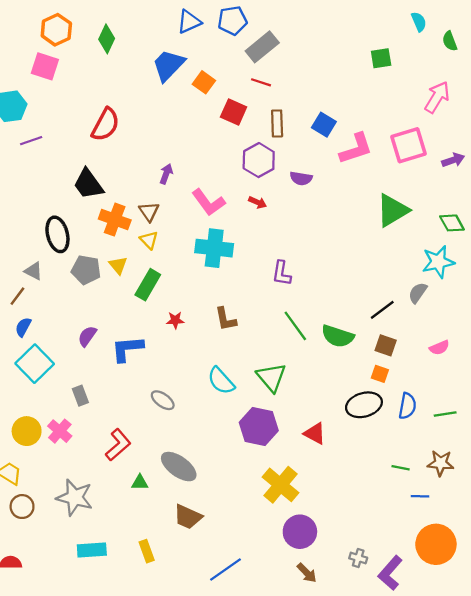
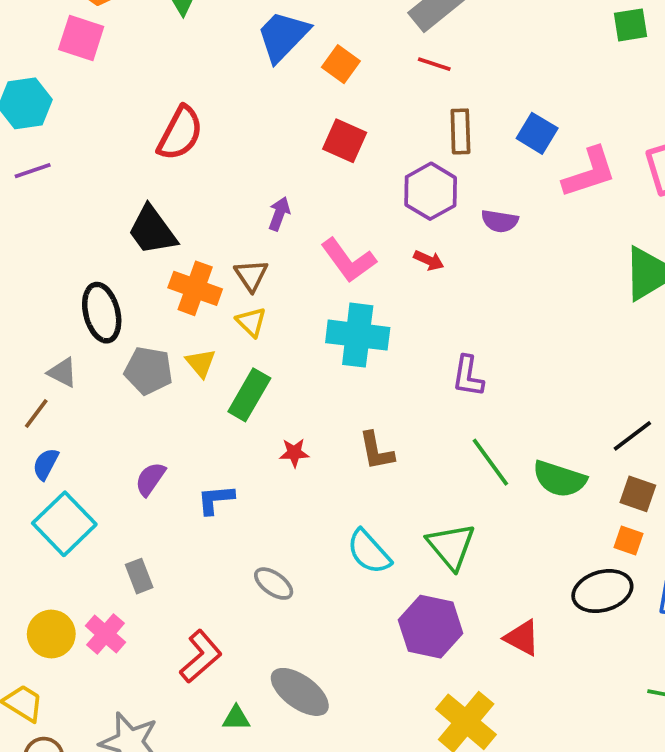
red square: (234, 112) -> (345, 141), moved
purple line: (31, 141) -> (33, 171), moved
blue L-shape: (127, 349) -> (216, 499), size x0.7

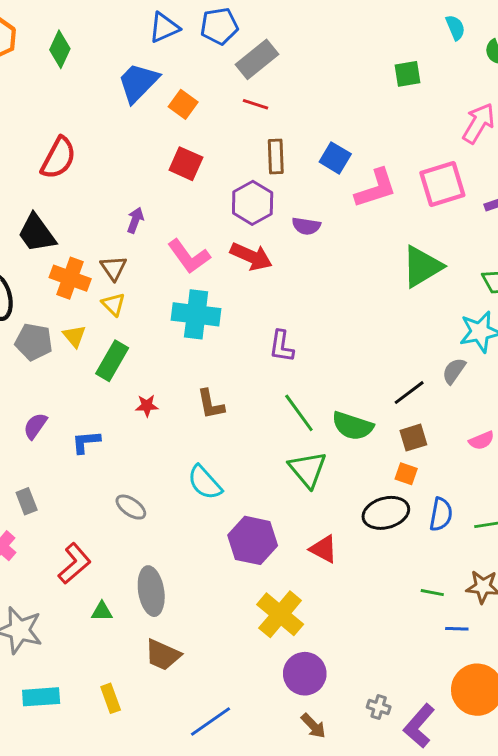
red arrow: (429, 260) -> (251, 256), size x1.8
brown square: (638, 494) -> (413, 438), turned -36
green triangle: (451, 546) -> (308, 469), moved
gray ellipse: (300, 692) -> (151, 591), turned 45

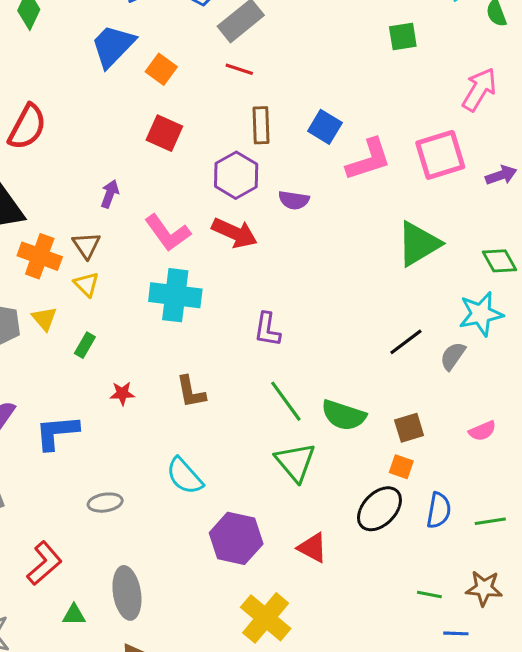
green rectangle: (112, 361) -> (85, 345), size x0.6
black line: (409, 393) -> (406, 342), moved
blue L-shape: (86, 442) -> (57, 432), size x1.4
gray ellipse: (131, 507) -> (105, 503), turned -44
black ellipse: (386, 513) -> (379, 509), turned -30

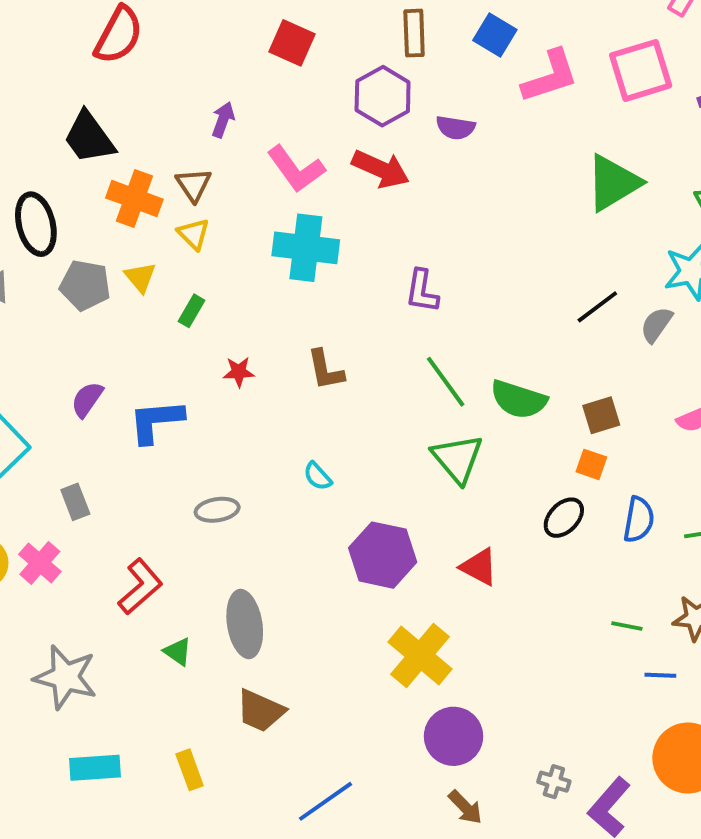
cyan semicircle: (185, 476) -> (318, 476), size x0.6
black ellipse: (379, 509) -> (564, 518), size x0.7
green triangle: (74, 615) -> (178, 652), turned 35

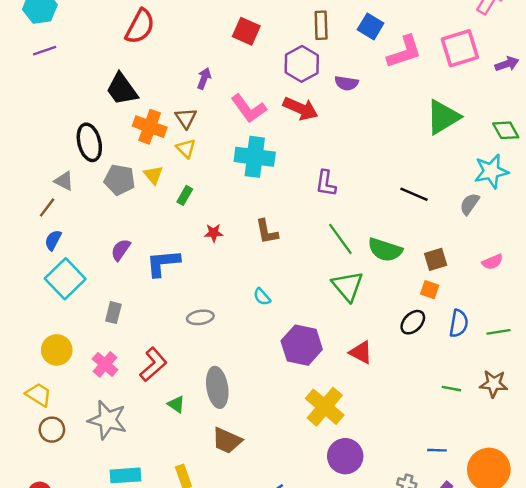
black line: (597, 307) -> (414, 194), moved, turned 60
gray rectangle: (75, 502) -> (113, 313), turned 35
pink cross: (40, 563) -> (105, 364), moved
blue line: (660, 675) -> (437, 450), moved

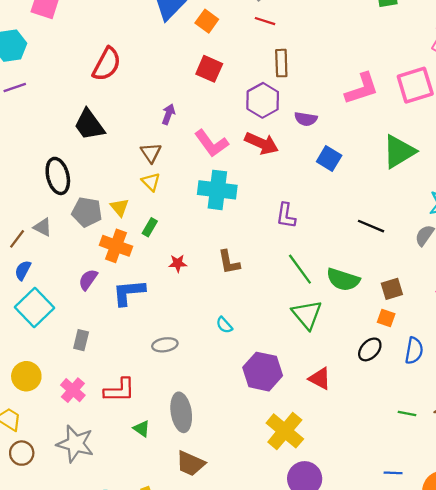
blue square: (371, 26) -> (329, 159), moved
orange cross: (150, 127) -> (116, 246), moved
gray triangle: (64, 181) -> (43, 227), moved
red L-shape: (153, 364) -> (119, 390), turned 40

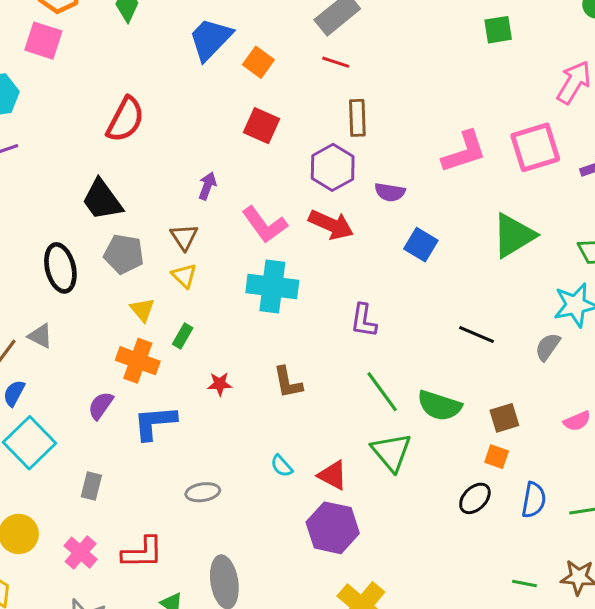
gray pentagon: (87, 212) -> (124, 254), moved
red triangle: (320, 379) -> (333, 475), moved

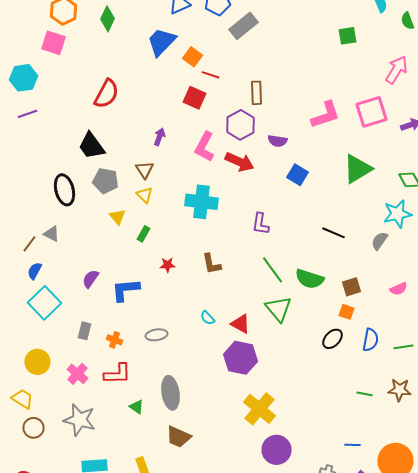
red line: (336, 62) -> (210, 75), moved
pink L-shape: (265, 225) -> (204, 147), moved, turned 64
orange cross: (138, 361) -> (114, 340), moved, size x0.6

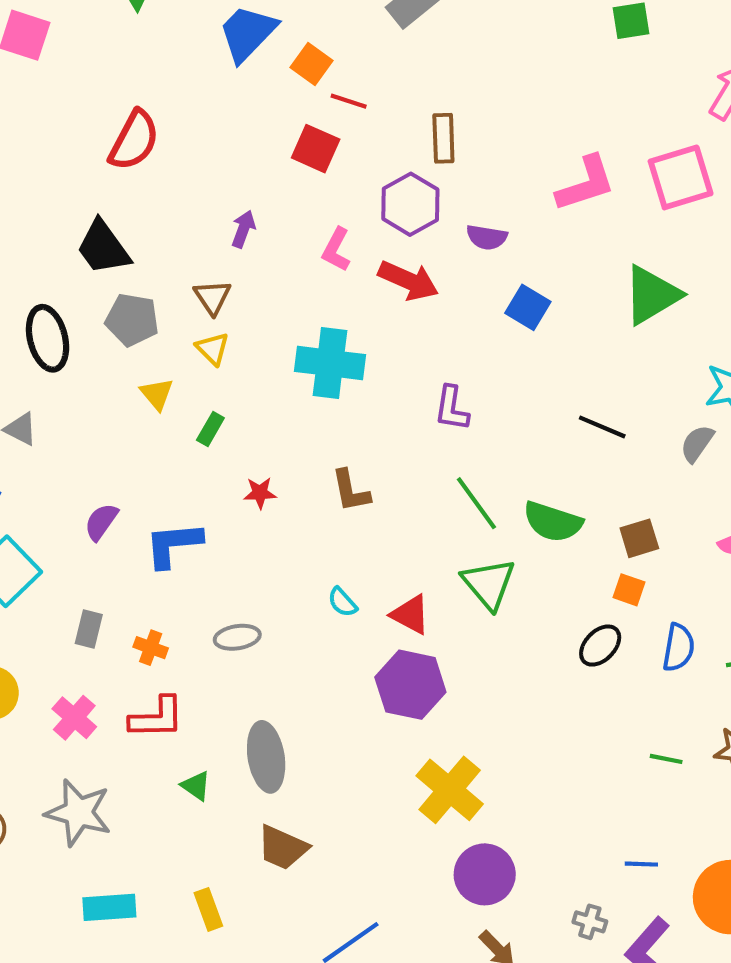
pink L-shape: (204, 147) -> (336, 250), size x0.7

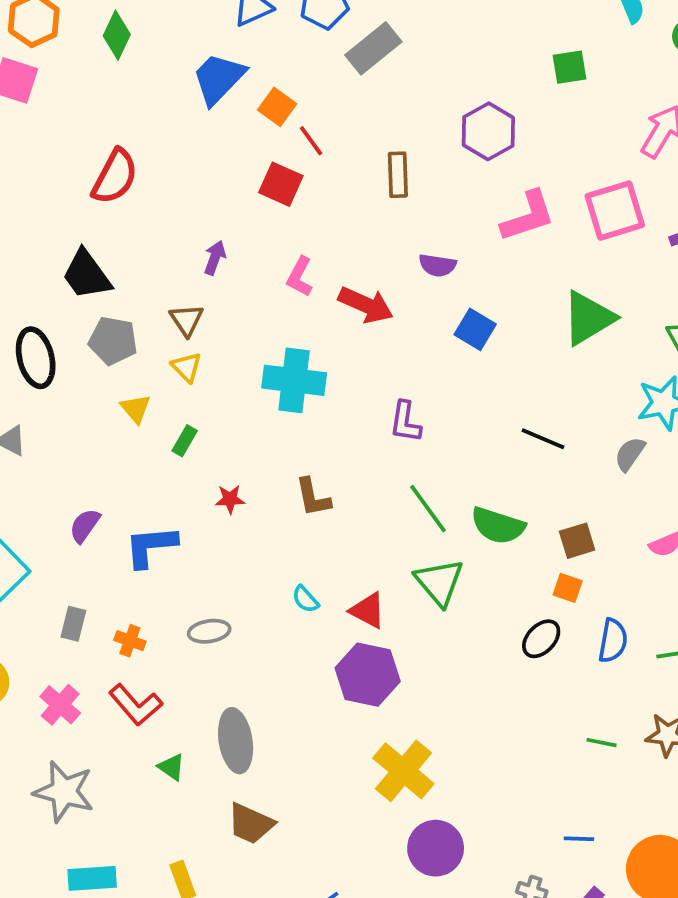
red line: (349, 101) -> (311, 141), turned 36
purple hexagon: (410, 204) -> (488, 131), moved
red L-shape: (157, 718) -> (136, 705), turned 50

